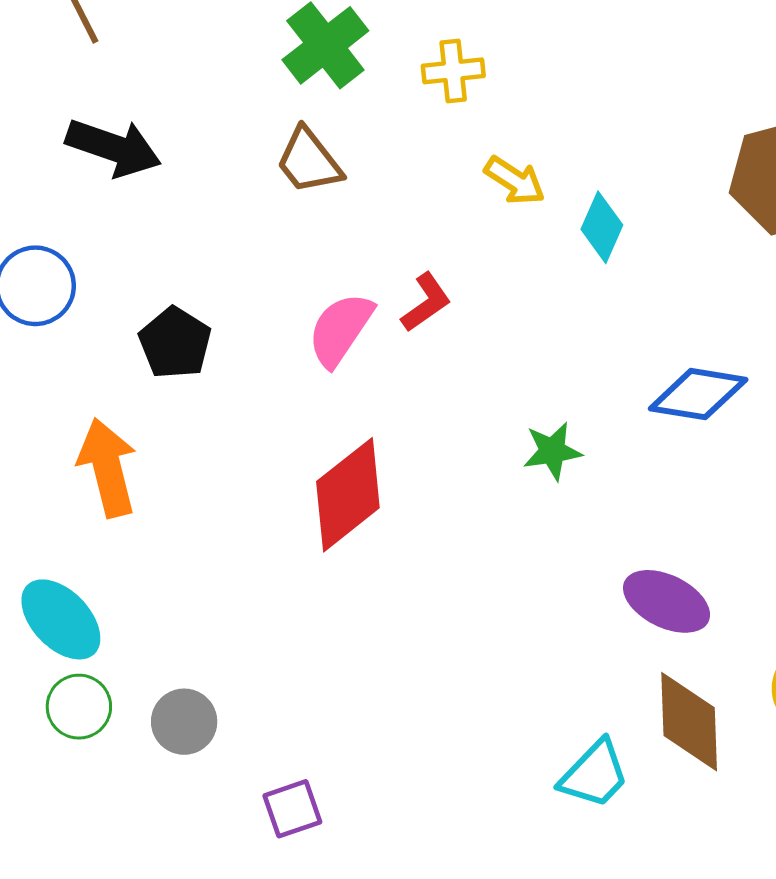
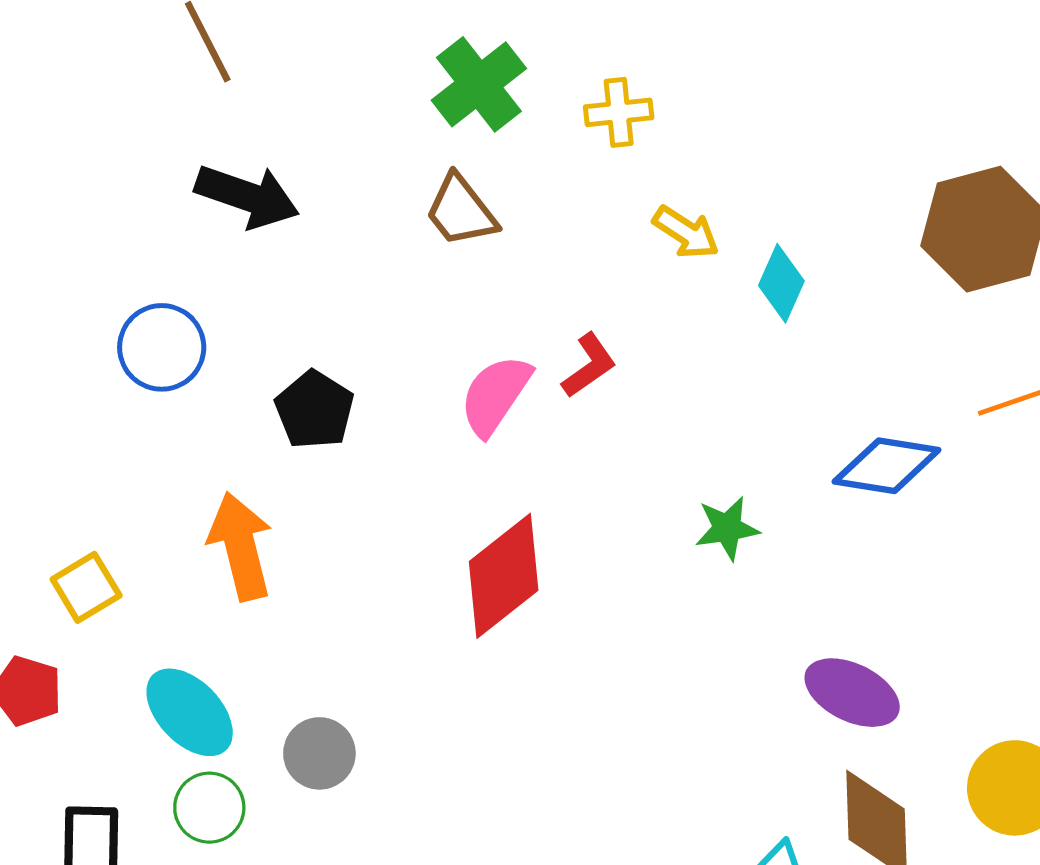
gray circle: (184, 722) -> (319, 753), moved

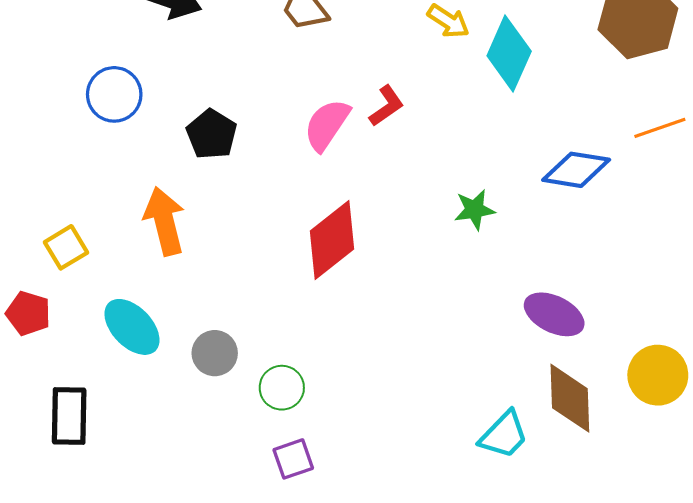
cyan diamond: (781, 283) -> (509, 54), size x1.5
green circle: (209, 808) -> (282, 388), moved

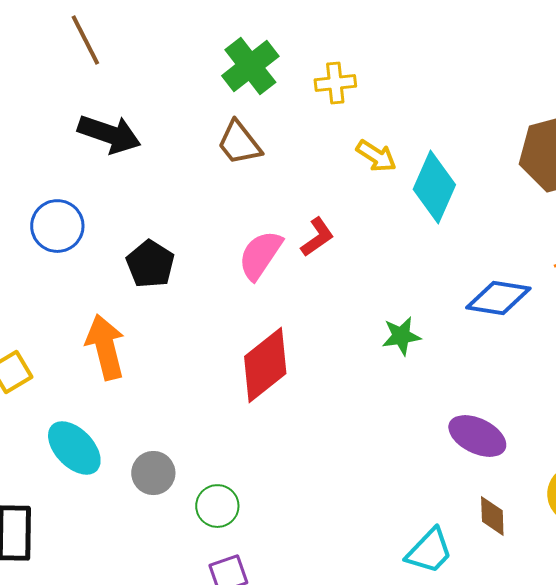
brown diamond: (570, 398) -> (492, 516), size x0.6

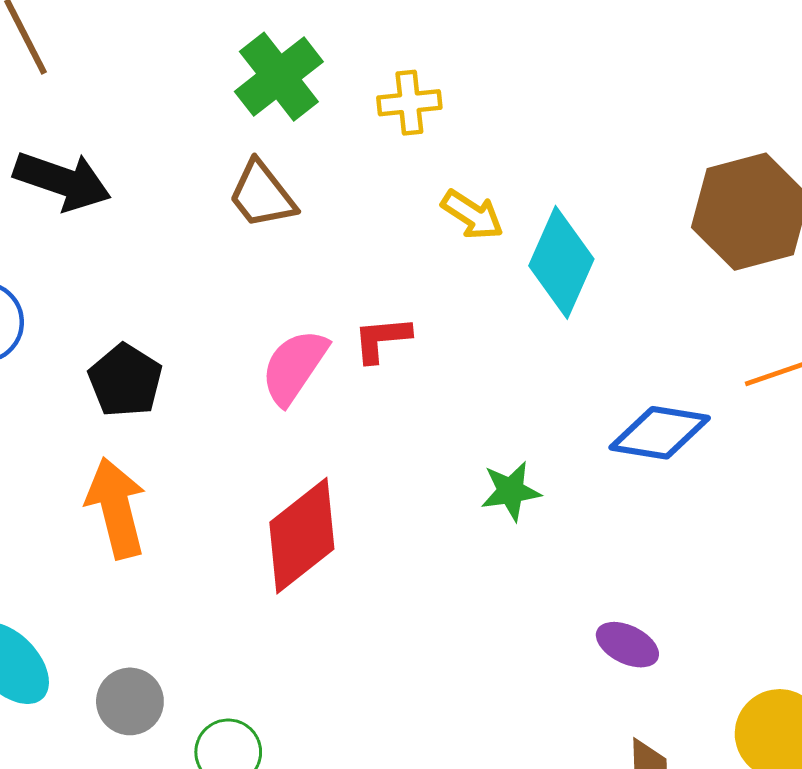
red L-shape: (317, 237) -> (382, 339), turned -150
orange arrow: (105, 347) -> (116, 508), moved
purple ellipse: (477, 436) -> (627, 645), size x0.7

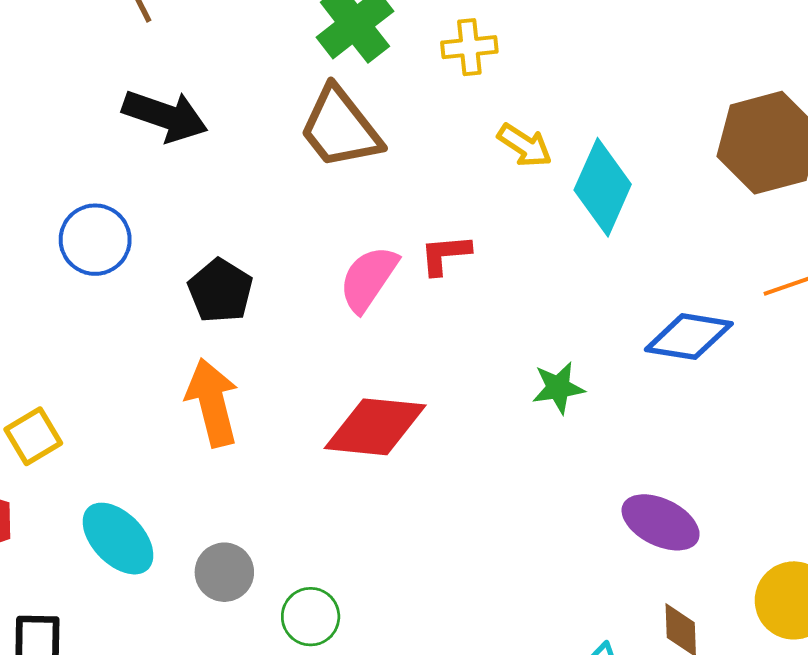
brown trapezoid: (262, 195) -> (340, 128), size x1.4
red diamond: (302, 536) -> (375, 427), turned 44
purple ellipse: (627, 645) -> (661, 522), size x1.4

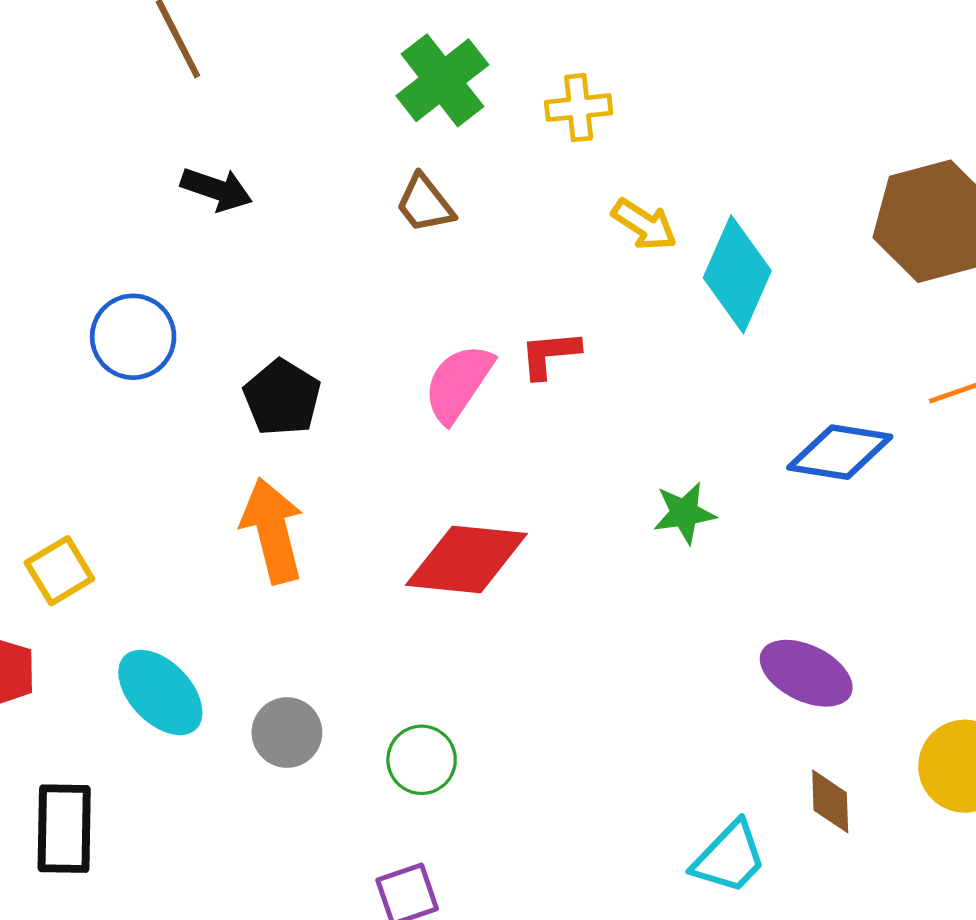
black arrow: (165, 116) -> (216, 189), size x0.7
brown trapezoid: (340, 128) -> (425, 204), size x0.6
green circle: (311, 617) -> (422, 760), moved

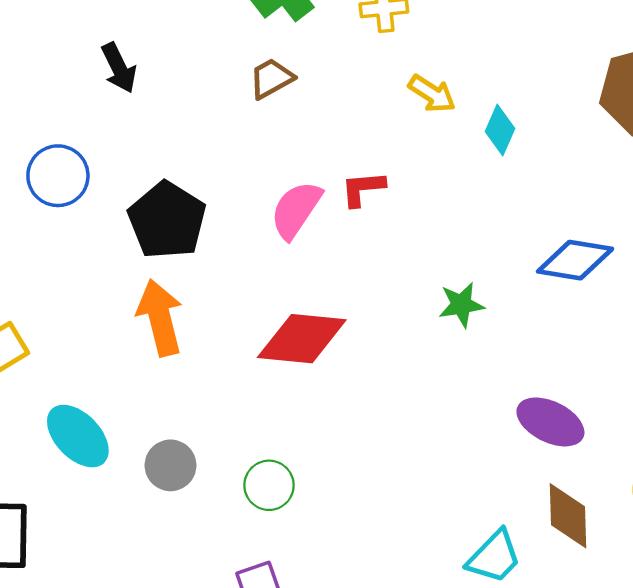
black arrow: (216, 189) -> (119, 68), turned 45
brown trapezoid: (425, 204) -> (271, 78), turned 99
cyan diamond: (737, 274) -> (500, 130), size x0.6
black pentagon: (282, 398) -> (167, 220), size x1.4
brown diamond: (830, 801) -> (568, 516), size x1.4

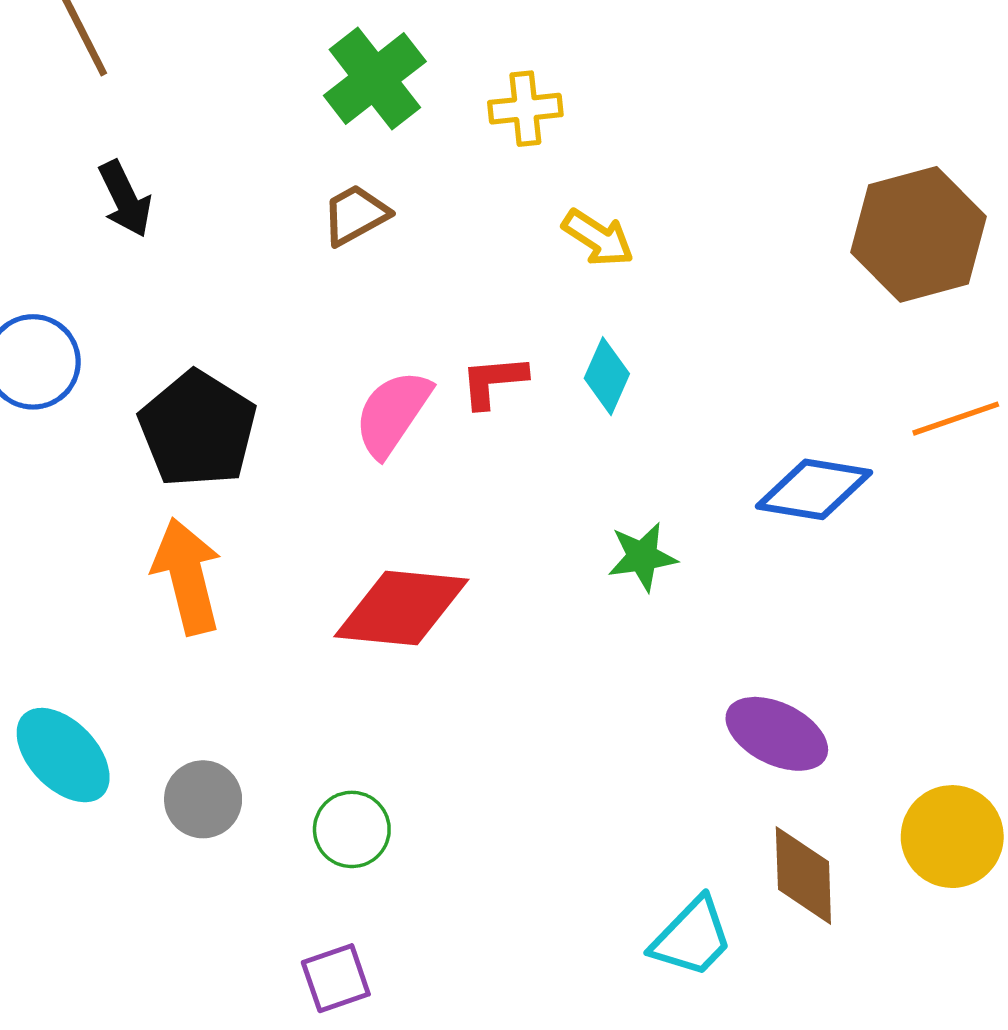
cyan diamond: (500, 130) -> (607, 376), moved

